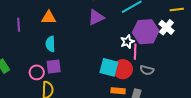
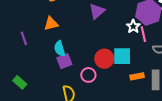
purple square: (54, 67) -> (64, 61), moved
red circle: (123, 69) -> (104, 59), moved
pink circle: (37, 72) -> (88, 75), moved

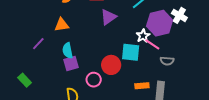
pink line: (143, 34) -> (152, 44), turned -49
purple line: (24, 38) -> (38, 44), moved, turned 56
cyan square: (122, 56) -> (131, 52), moved

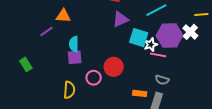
orange triangle: (62, 25) -> (63, 16), moved
pink line: (152, 44) -> (158, 55), turned -35
cyan square: (131, 52) -> (139, 38), moved
gray semicircle: (167, 61) -> (162, 80), moved

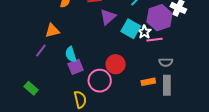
cyan square: (139, 38) -> (131, 29), turned 30
pink circle: (94, 78) -> (100, 81), size x1.5

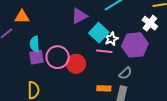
purple hexagon: (160, 18) -> (135, 45), moved
pink line: (155, 40) -> (104, 51), moved
gray semicircle: (166, 62) -> (125, 73), turned -56
pink circle: (100, 81) -> (58, 57), moved

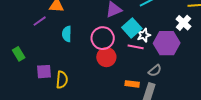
purple square: (36, 57) -> (44, 72), moved
pink circle: (58, 57) -> (103, 38), moved

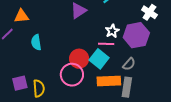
cyan square: (132, 28) -> (99, 59), moved
pink circle: (103, 38) -> (72, 75), moved
orange rectangle: (132, 84) -> (109, 81), size x1.6

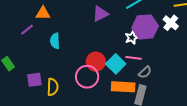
purple hexagon: (136, 35) -> (145, 27), moved
pink line: (106, 44) -> (133, 58), moved

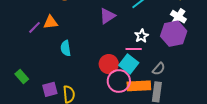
purple hexagon: (145, 27) -> (174, 34), moved
purple line: (27, 30) -> (35, 27), moved
pink line: (133, 58) -> (134, 49), moved
pink circle: (87, 77) -> (119, 81), moved

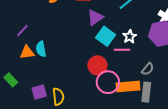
orange triangle: (51, 22) -> (27, 52), moved
cyan semicircle: (66, 48) -> (41, 49), moved
cyan square: (129, 64) -> (106, 36), moved

